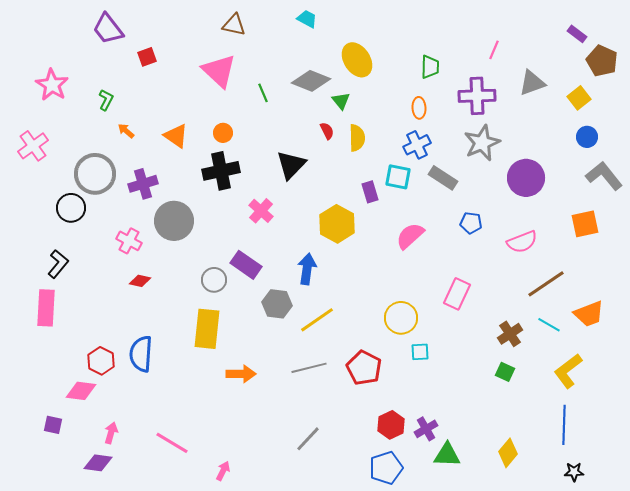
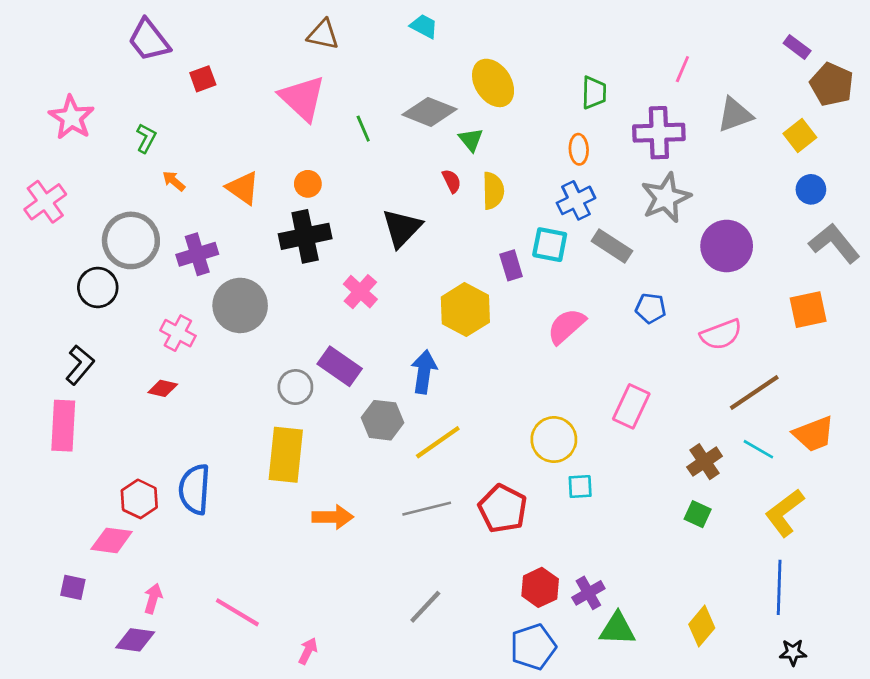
red diamond: (140, 281) -> (163, 388), moved

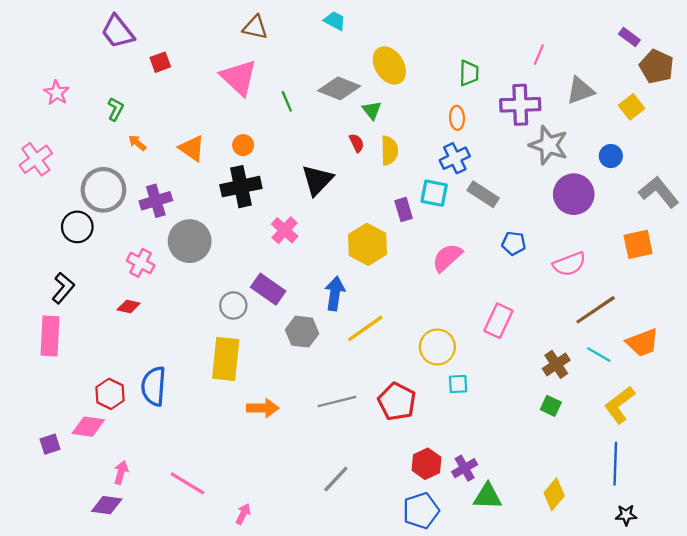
pink star: (72, 117) -> (57, 93), size x0.7
blue circle: (811, 189) -> (611, 156), moved
gray star: (666, 198) -> (549, 145), moved, turned -30
yellow line: (438, 442) -> (365, 328), moved
purple square: (73, 587) -> (50, 444), moved, turned -30

